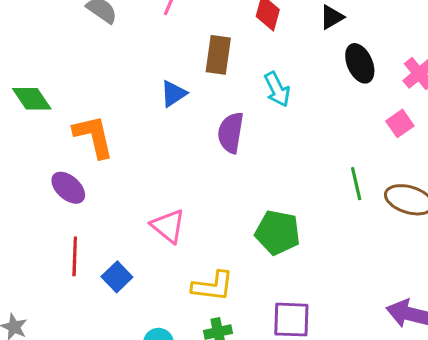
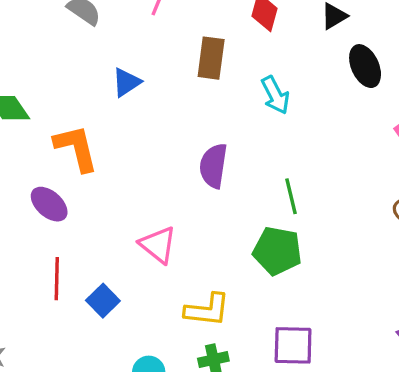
blue triangle: (173, 94) -> (126, 82), moved
purple semicircle: (231, 133) -> (213, 166), moved
green line: (356, 184) -> (291, 196), moved

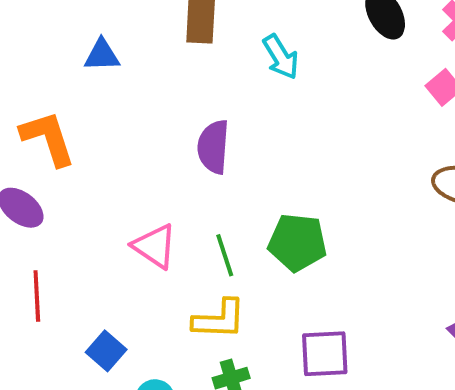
blue triangle: (126, 82) -> (102, 55), turned 36
green line: (291, 196) -> (225, 255), moved
blue square: (103, 301) -> (106, 351), moved

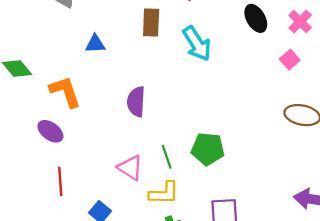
cyan arrow: (281, 57) -> (197, 44), size x1.4
purple semicircle: (213, 147) -> (136, 102), moved
pink triangle: (155, 246) -> (130, 168), moved

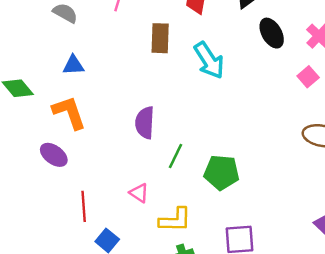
blue triangle: (95, 44) -> (73, 65), moved
green line: (167, 157) -> (175, 156), moved, turned 45
pink triangle: (130, 168) -> (139, 193), size x0.7
red line: (60, 181) -> (84, 206), moved

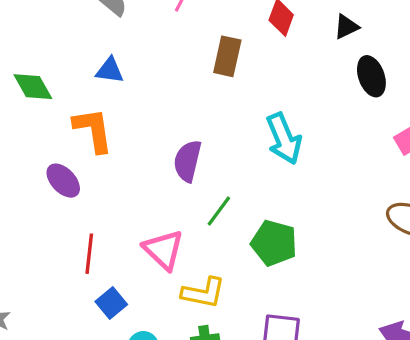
cyan arrow: (209, 60) -> (284, 139), moved
pink triangle: (139, 193) -> (163, 250), size x1.6

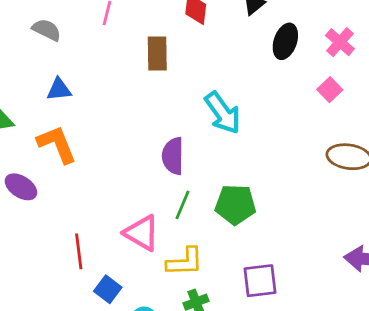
black ellipse: (371, 76) -> (285, 41), turned 52
purple semicircle: (188, 161) -> (173, 156), moved
purple ellipse: (63, 181) -> (21, 187), moved
green line: (219, 211) -> (183, 205), moved

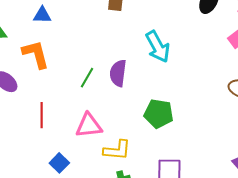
green line: (183, 205) -> (87, 78), moved
pink triangle: (142, 233) -> (89, 126), turned -44
red line: (79, 251) -> (42, 115), moved

